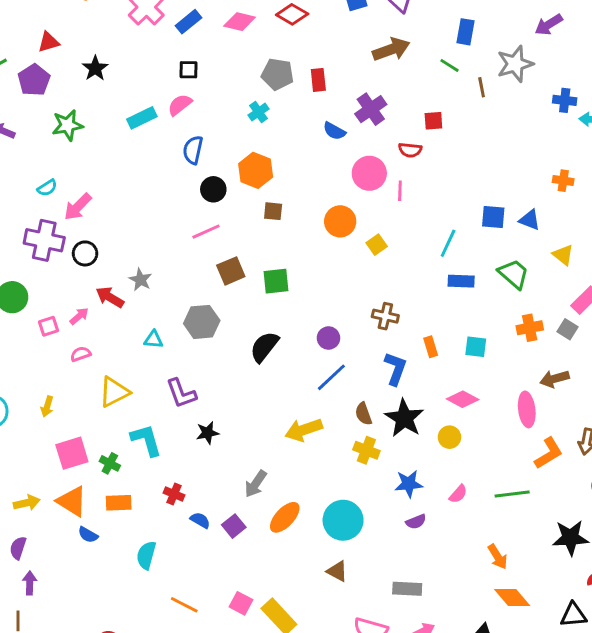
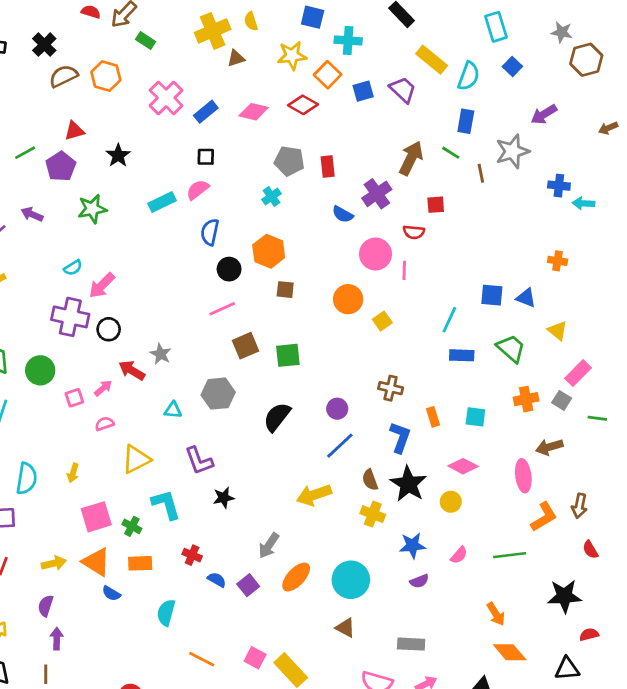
brown arrow: (391, 49) -> (411, 158), moved, turned -44

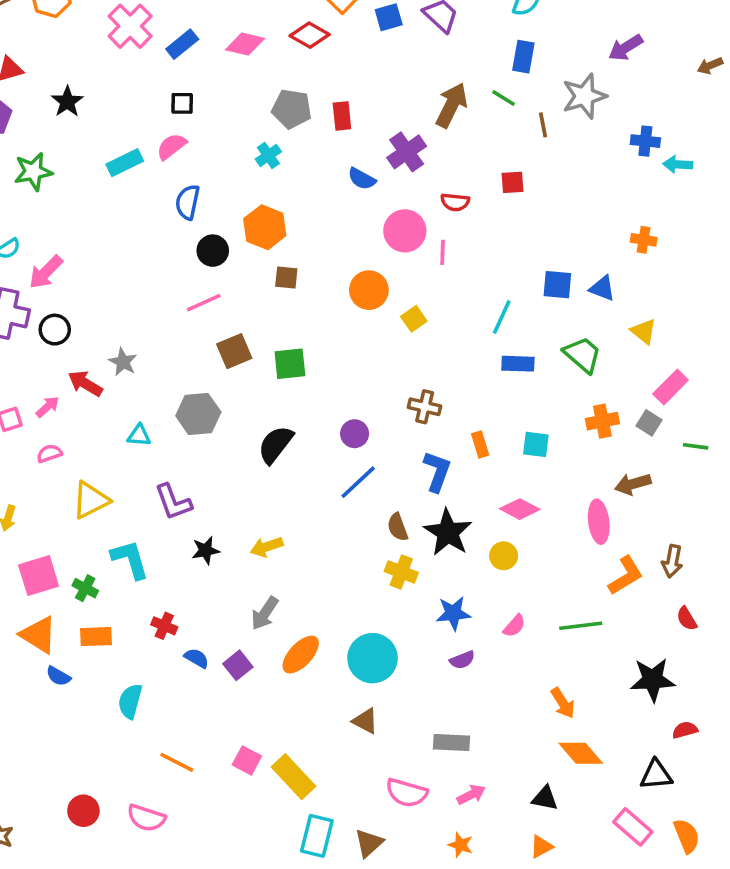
red square: (436, 205) -> (513, 182), moved
yellow arrow: (314, 495) -> (267, 547), moved, size x0.7

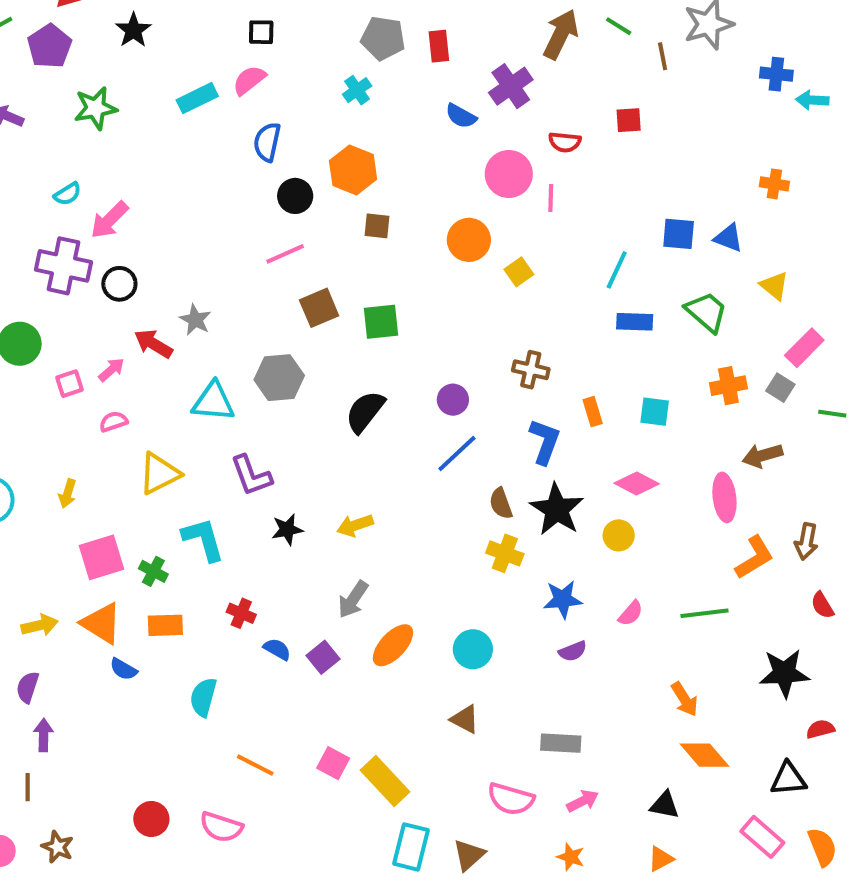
cyan triangle: (139, 436) -> (213, 402), size x1.6
cyan circle: (373, 658) -> (473, 649), size x0.7

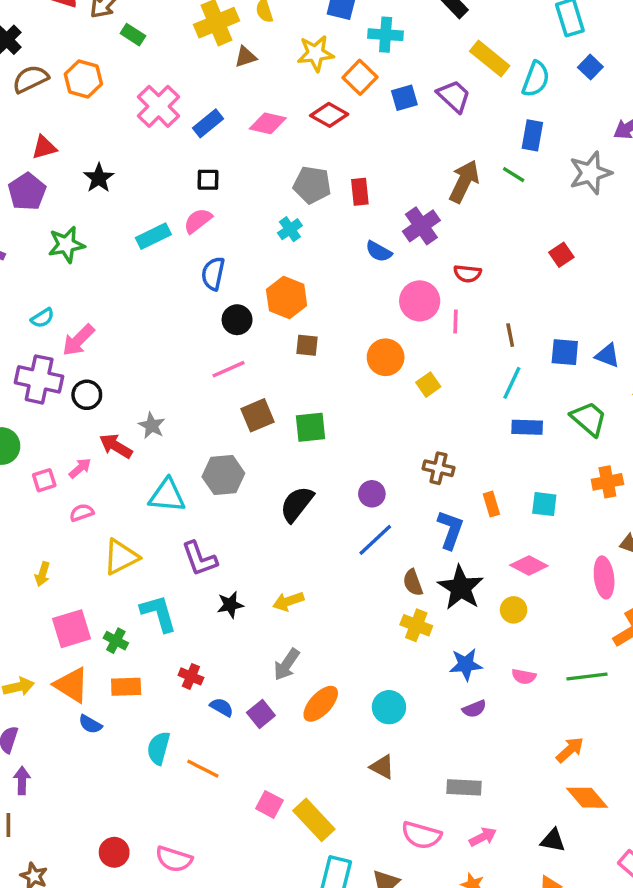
brown line: (663, 56) -> (510, 335), moved
red square: (629, 120) -> (561, 255), moved, turned -30
pink semicircle: (631, 613) -> (524, 676), turned 60
orange arrow: (685, 699) -> (570, 750), turned -100
orange line: (255, 765) -> (203, 769), moved

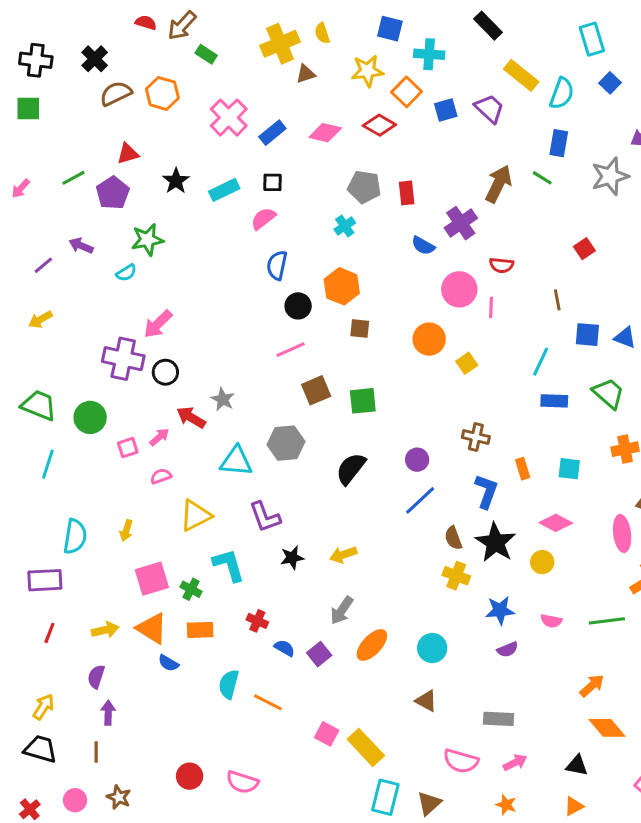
cyan rectangle: (153, 236) -> (224, 190), moved
cyan semicircle: (42, 318) -> (126, 273), moved
brown line: (510, 335) -> (557, 300), moved

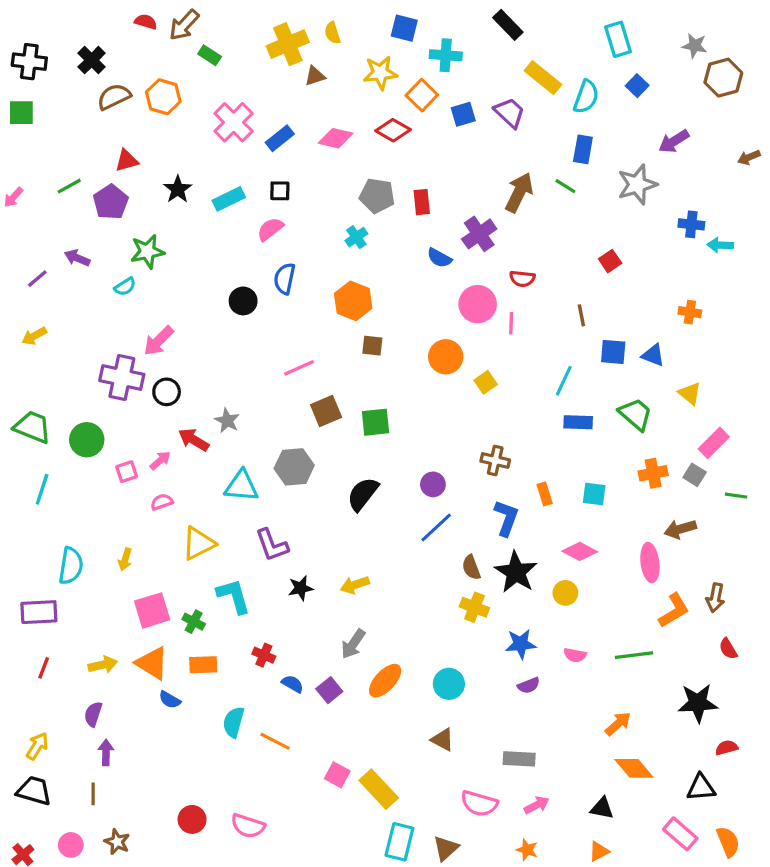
black circle: (298, 306) -> (243, 301), moved

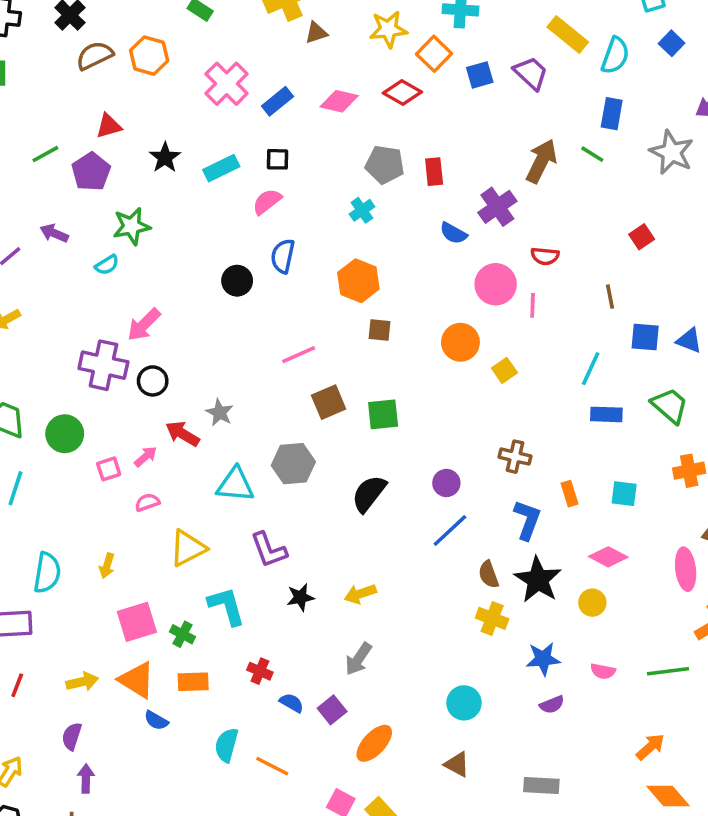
gray star: (637, 184) -> (672, 152), turned -30
orange ellipse: (385, 681) -> (374, 743), moved

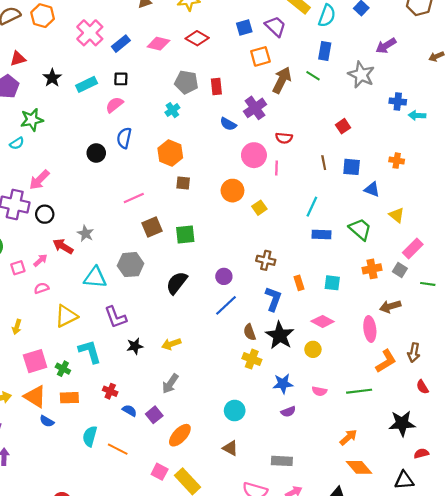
orange square: (434, 54) -> (260, 56), moved, turned 30
blue square: (645, 337) -> (352, 167), moved

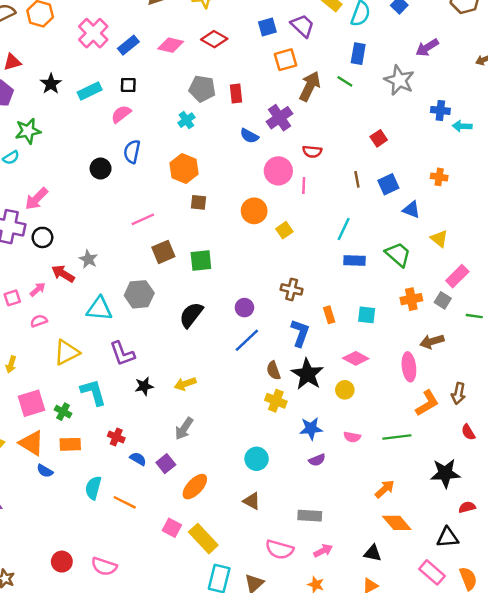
blue square: (352, 167) -> (388, 184), turned -30

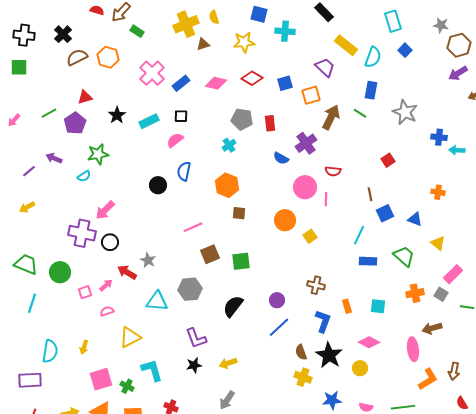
blue square: (267, 27) -> (285, 83), moved
purple arrow: (427, 48) -> (458, 73), moved
blue square: (388, 184) -> (385, 213), moved
purple L-shape: (122, 354) -> (196, 338), moved

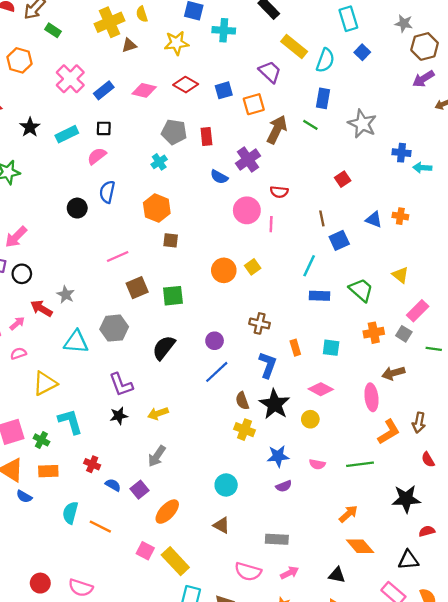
blue triangle: (415, 219) -> (374, 220), moved
orange circle: (285, 220) -> (224, 270), moved

